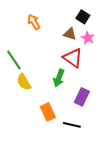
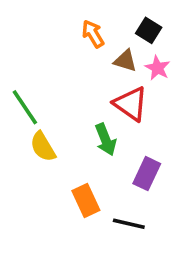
orange arrow: (34, 22) -> (93, 34), moved
green arrow: (59, 78) -> (106, 140), turned -42

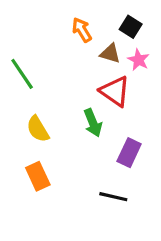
green line: (25, 107) -> (22, 74), moved
orange rectangle: (86, 200) -> (38, 176), moved

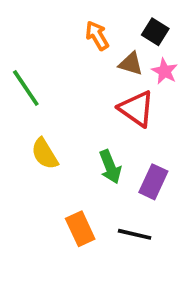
green arrow: (93, 123) -> (110, 167), moved
orange rectangle: (38, 176) -> (80, 229), moved

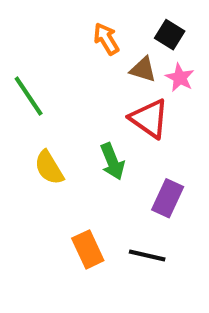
green arrow: (110, 167) -> (112, 161), moved

